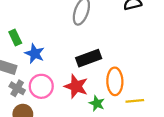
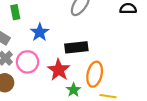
blue star: (35, 53) -> (40, 32), moved

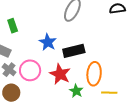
blue star: (40, 32) -> (48, 42), moved

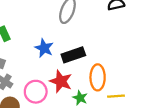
pink circle: (30, 70) -> (36, 92), moved

